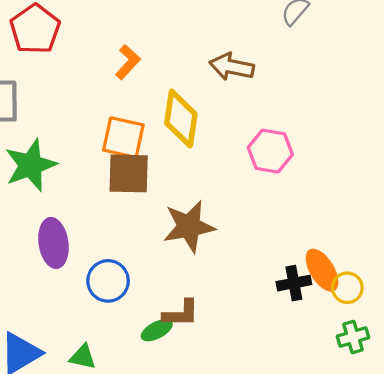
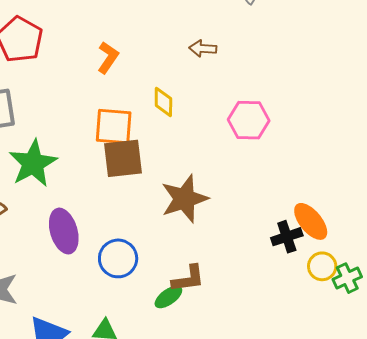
brown arrow: (232, 67) -> (203, 49), size x0.7
yellow diamond: (181, 119) -> (163, 102), size x0.6
yellow circle: (347, 288) -> (322, 266), moved

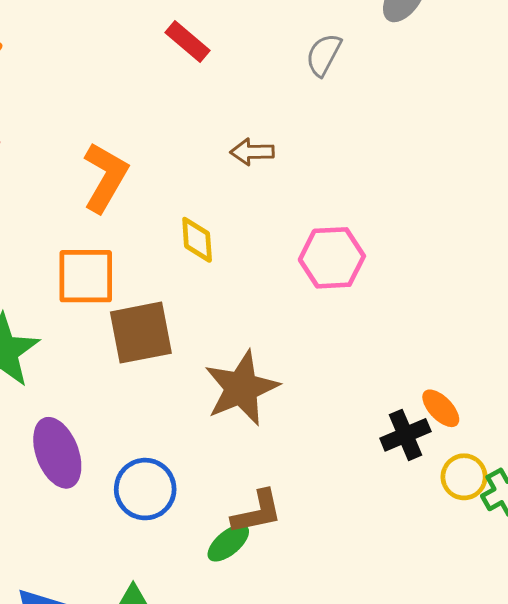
orange L-shape: (108, 58) -> (105, 177), size x1.4
orange square: (114, 126) -> (86, 276), moved
orange ellipse: (311, 221) -> (441, 408), size x0.7

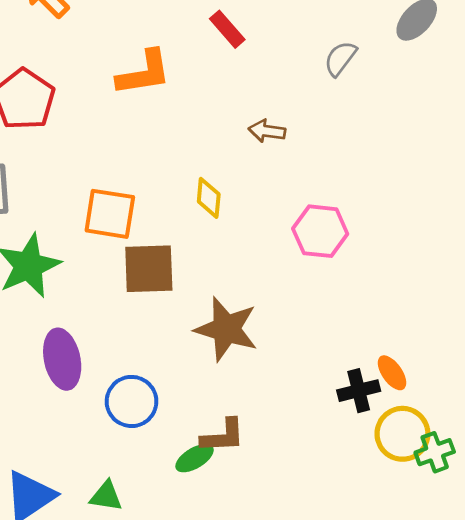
orange L-shape: (105, 177) -> (144, 73), moved, turned 42
brown star: (241, 388) -> (226, 329), turned 30
yellow circle: (464, 477) -> (402, 434), size x1.4

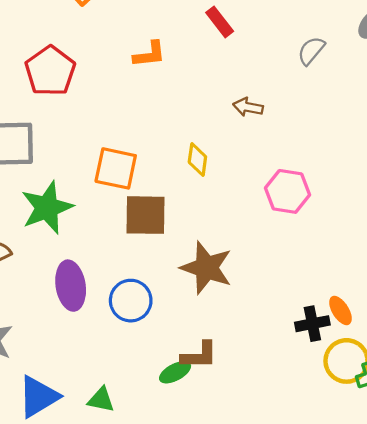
orange L-shape: (144, 73) -> (149, 54), size x0.7
blue circle: (132, 401) -> (131, 301), moved

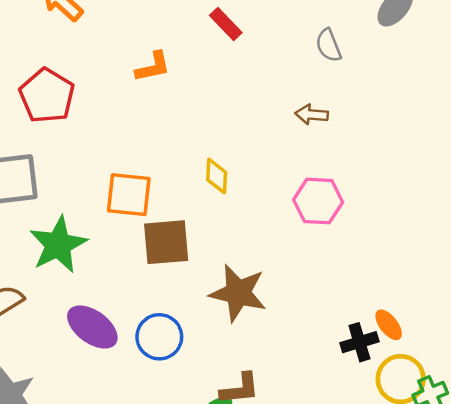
gray semicircle: (311, 51) -> (329, 45), turned -56
brown arrow: (248, 107) -> (311, 115), moved
purple ellipse: (71, 286) -> (92, 327), turned -39

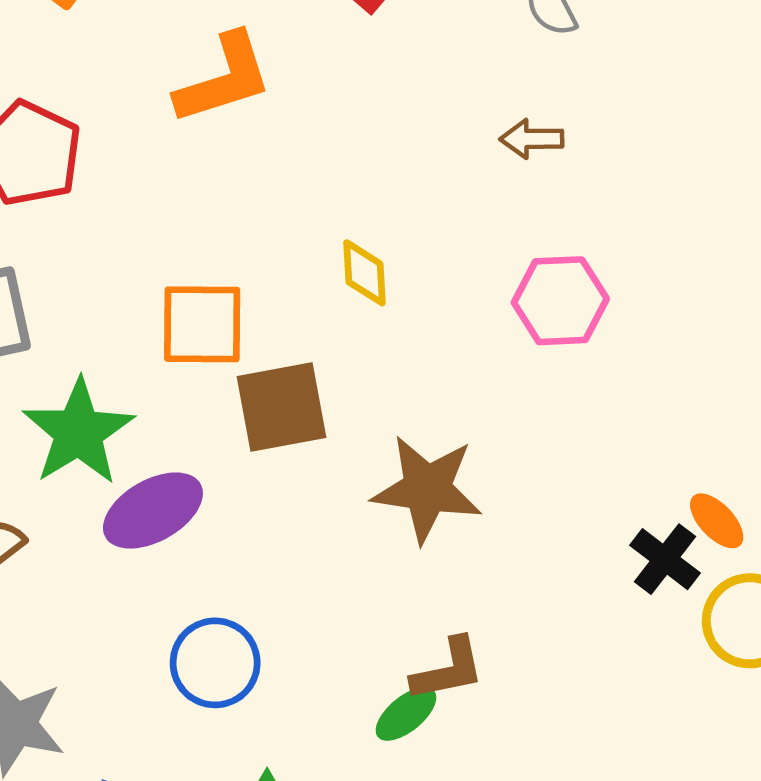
orange L-shape: (153, 67) -> (224, 79), size x1.5
purple ellipse: (92, 327) -> (153, 511), moved, turned -60
blue circle: (159, 337) -> (215, 663), moved
black cross: (359, 342) -> (665, 559), turned -30

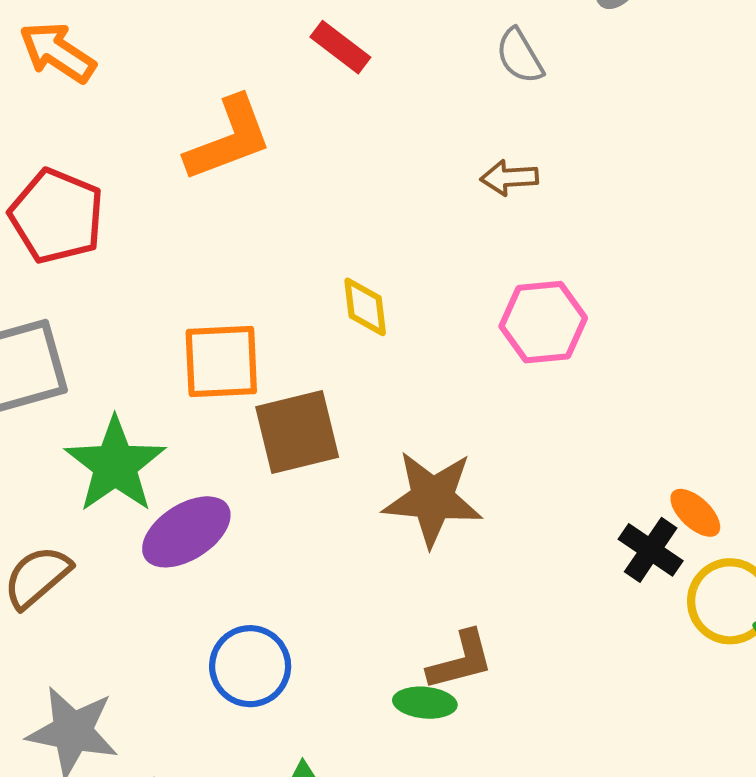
green ellipse: (406, 714) -> (425, 703), turned 48

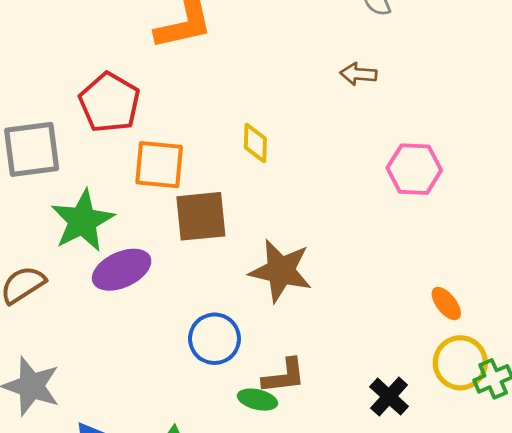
red pentagon: (57, 216) -> (110, 103), moved
pink hexagon: (543, 322) -> (414, 169), moved
black cross: (651, 550) -> (389, 397), moved
blue circle: (250, 666) -> (214, 339), moved

